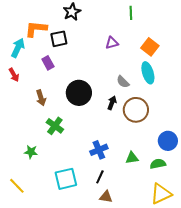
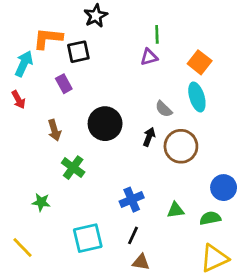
green line: (131, 13) -> (157, 34), moved

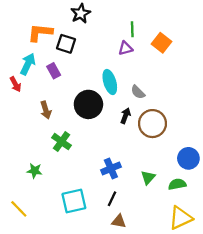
black square: (78, 52) -> (66, 44), turned 30
orange square: (200, 62) -> (161, 43), moved
cyan arrow: (24, 64) -> (28, 64), moved
cyan ellipse: (197, 97) -> (110, 82), moved
green triangle: (176, 210) -> (148, 177), turned -40

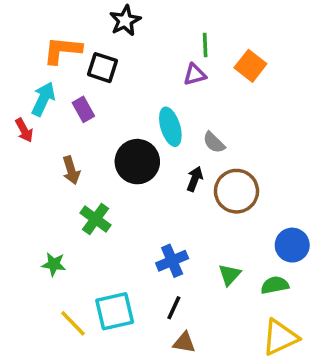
yellow line: (19, 209) -> (73, 323), moved

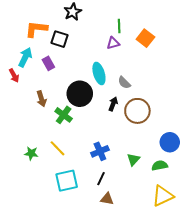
green cross: (96, 219) -> (64, 115), moved
yellow line: (73, 323) -> (58, 148), moved

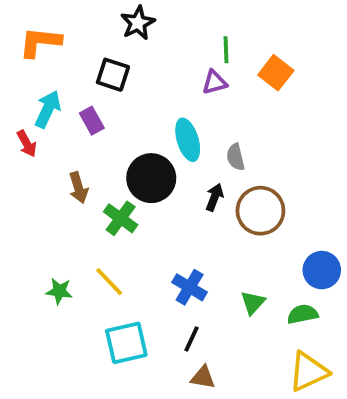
orange L-shape: (36, 29) -> (40, 42), moved
gray semicircle: (124, 83) -> (236, 157), turned 32
blue cross: (100, 151) -> (190, 287), turned -36

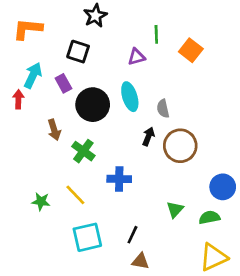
purple triangle: (214, 82) -> (136, 57), moved
red arrow: (27, 144) -> (18, 99), turned -150
black circle: (151, 178) -> (93, 105), moved
blue cross: (190, 287) -> (119, 179), moved, turned -30

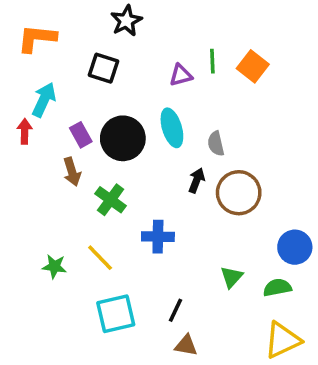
green line: (156, 34) -> (212, 61), moved
purple rectangle: (63, 83) -> (81, 135), moved

